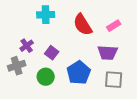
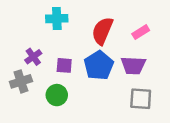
red semicircle: (83, 25) -> (102, 31), turned 55
purple square: (52, 53) -> (64, 65), turned -32
blue pentagon: (79, 73) -> (99, 65), moved

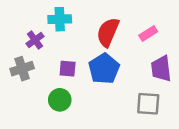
purple cross: (33, 57) -> (35, 40), moved
purple trapezoid: (133, 65) -> (161, 69), moved, turned 80
gray cross: (21, 81) -> (22, 69), moved

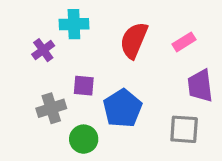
gray cross: (22, 69) -> (51, 108), moved
blue pentagon: (104, 69) -> (123, 108), moved
green circle: (60, 100) -> (84, 139), moved

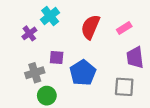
cyan cross: (74, 24) -> (50, 16), turned -36
green circle: (84, 139) -> (47, 96), moved

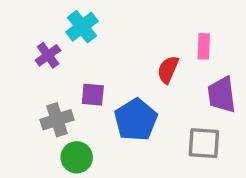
red semicircle: (90, 27) -> (168, 70), moved, size x0.7
pink rectangle: (124, 28) -> (204, 46), turned -56

